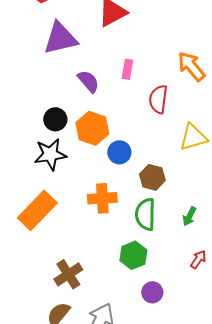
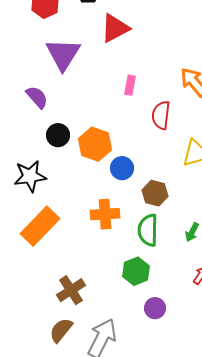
purple triangle: (60, 38) -> (63, 54), turned -45
purple semicircle: (88, 81) -> (37, 97), moved
black star: (50, 154) -> (30, 176), moved

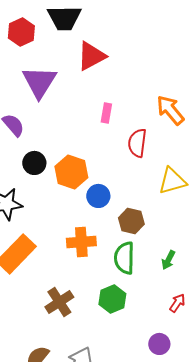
brown cross: (71, 290) -> (59, 302), moved
purple circle: (155, 308) -> (159, 344), moved

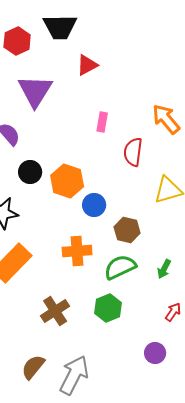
red triangle: (91, 56) -> (87, 65), size x0.7
green semicircle: (124, 258) -> (120, 267), turned 64

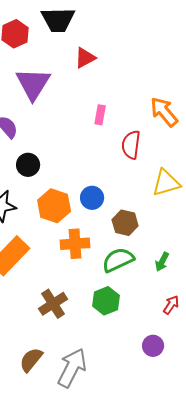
orange hexagon: (67, 181) -> (54, 206), moved

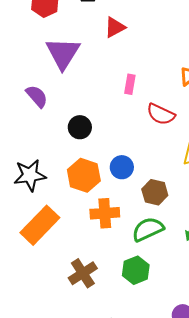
red semicircle: (131, 145) -> (161, 114), turned -72
black circle: (28, 165) -> (80, 127), moved

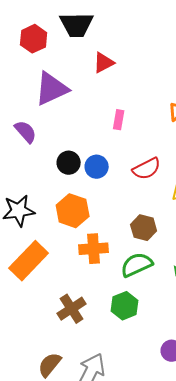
purple triangle: (63, 53) -> (52, 89), turned 33
red semicircle: (161, 114) -> (147, 169), moved, turned -52
blue circle: (122, 167) -> (97, 167), moved

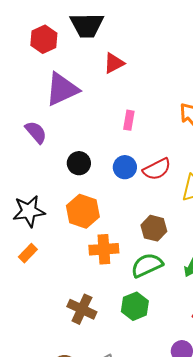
blue circle: (97, 167) -> (125, 167), moved
orange rectangle: (29, 261) -> (28, 253), moved, size x0.5
brown cross: (72, 309) -> (82, 309), turned -32

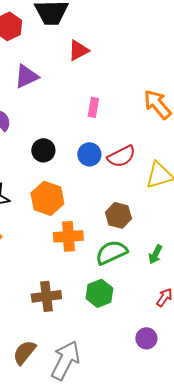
purple triangle: (62, 89) -> (26, 76), size x0.7
brown cross: (82, 309) -> (46, 296), turned -32

